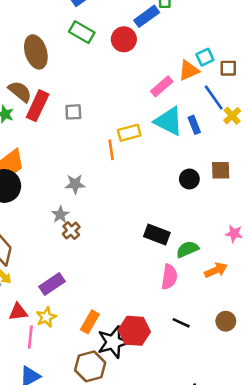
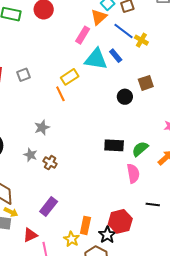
gray star: (60, 215) -> (30, 155), moved
yellow star: (46, 317) -> (72, 239), moved
black star: (113, 342) -> (107, 235), size x0.7

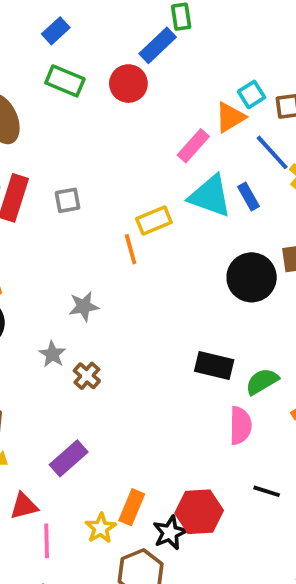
black circle: (125, 97) -> (252, 277), size x1.6

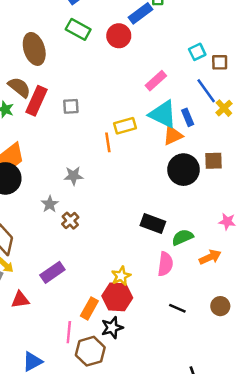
orange triangle: (230, 117) -> (173, 136), moved
red hexagon: (199, 512) -> (117, 297), moved
yellow star: (101, 528) -> (121, 276), moved
pink line: (47, 541) -> (69, 332), moved

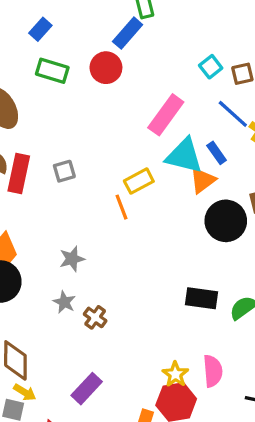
pink rectangle: (156, 81) -> (166, 115), size x1.4
gray star: (73, 176) -> (72, 259), moved
pink semicircle: (165, 264) -> (213, 371), moved

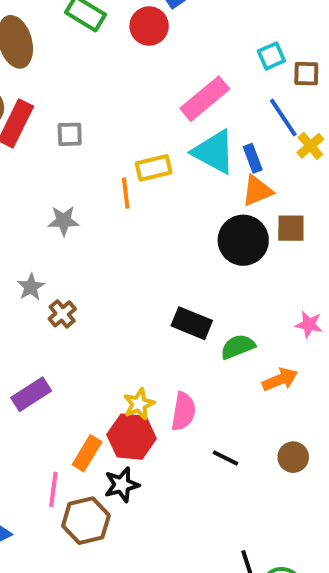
orange triangle: (203, 180) -> (257, 191), moved
gray star: (72, 259) -> (64, 221), moved

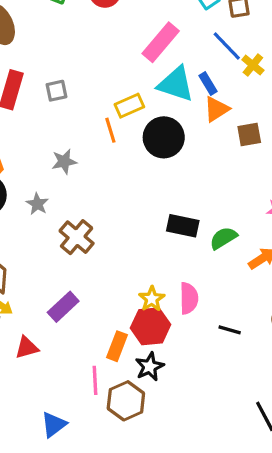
black circle: (243, 240) -> (164, 137), moved
gray star: (31, 287) -> (37, 204), moved
brown cross: (62, 314) -> (77, 237), size x1.5

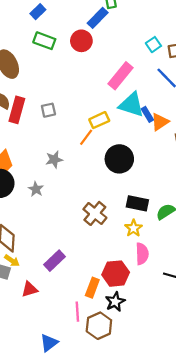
blue rectangle: (208, 83) -> (147, 114), moved
orange line: (110, 130) -> (86, 137), turned 54
black circle: (164, 137) -> (119, 159), moved
brown cross: (77, 237) -> (95, 213), moved
yellow star: (152, 299) -> (133, 228), moved

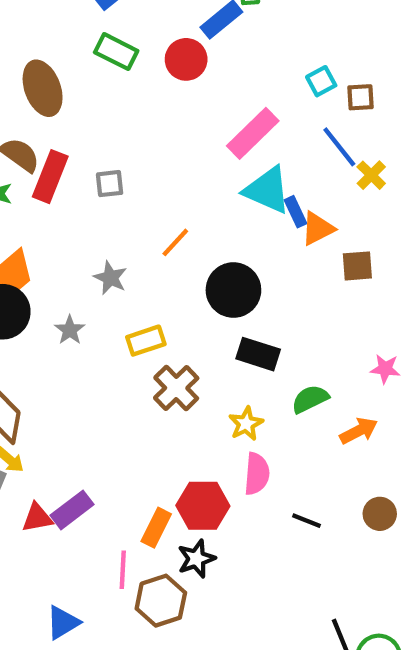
yellow rectangle: (99, 120) -> (146, 341), moved
gray star: (54, 159) -> (110, 278), turned 30
black rectangle: (137, 203) -> (258, 354), moved
purple rectangle: (55, 261) -> (72, 510), moved

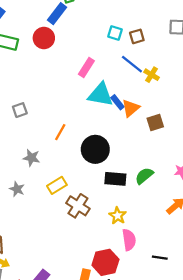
cyan square: (321, 81) -> (115, 33), turned -32
pink rectangle: (253, 133) -> (86, 68), size x0.7
green semicircle: (310, 399) -> (144, 176), moved

